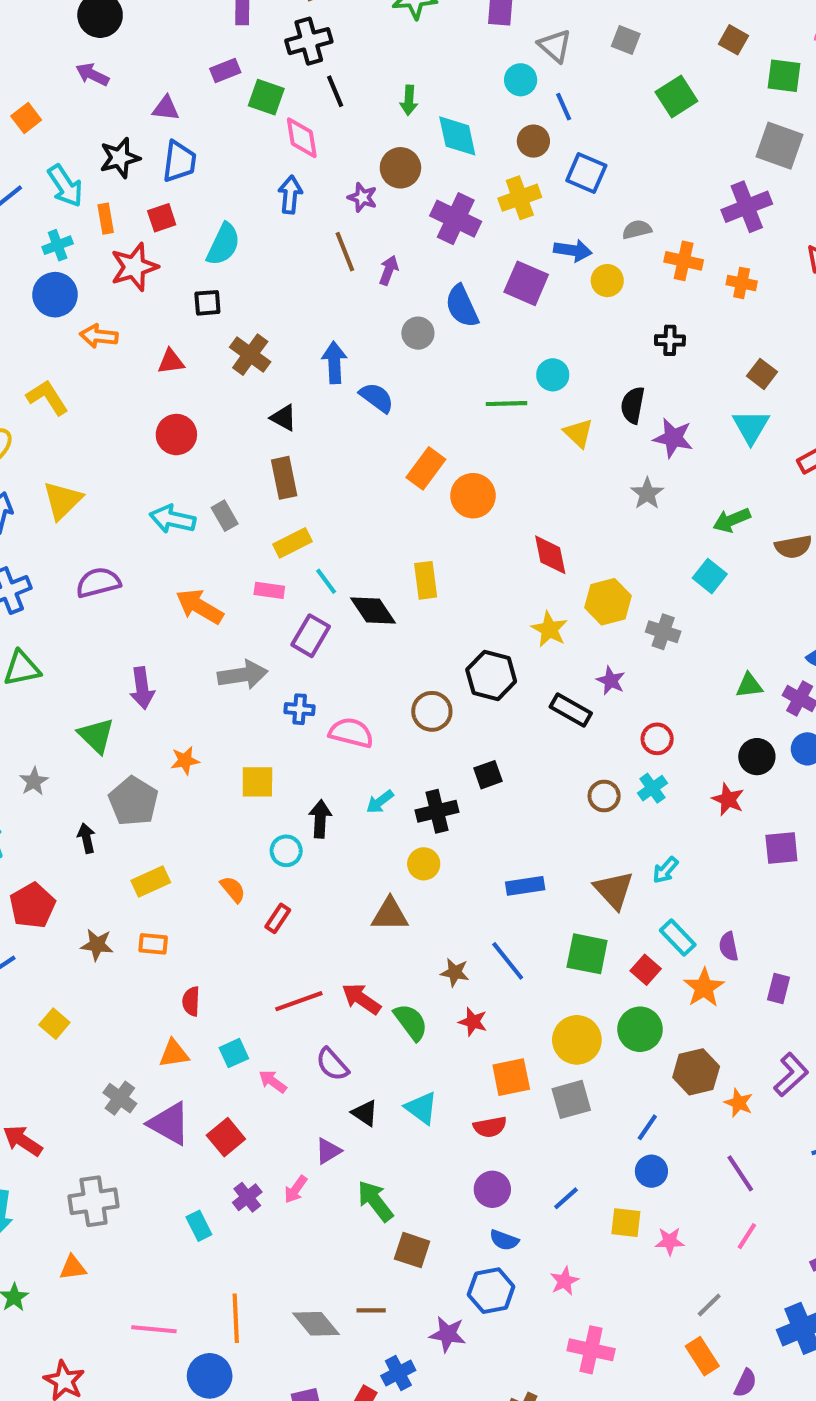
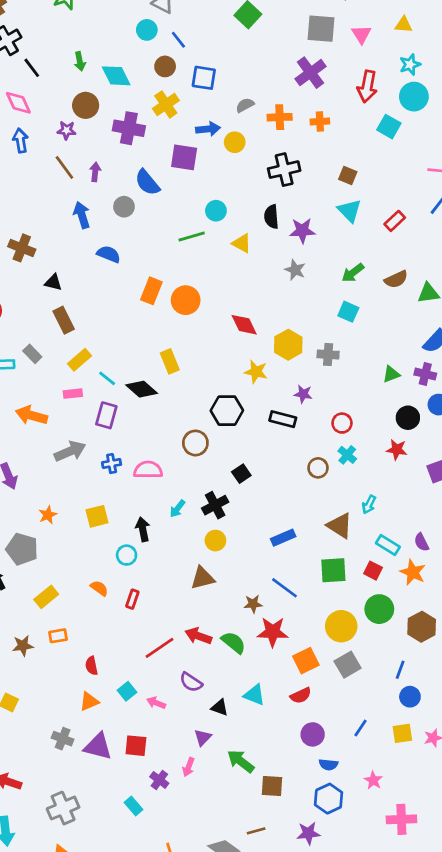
black cross: (670, 340) -> (284, 170), size x1.6
blue arrow: (334, 362) -> (82, 215), moved
red star: (473, 1022) -> (273, 632), size x1.6
red square: (226, 1137) -> (136, 746), turned -30

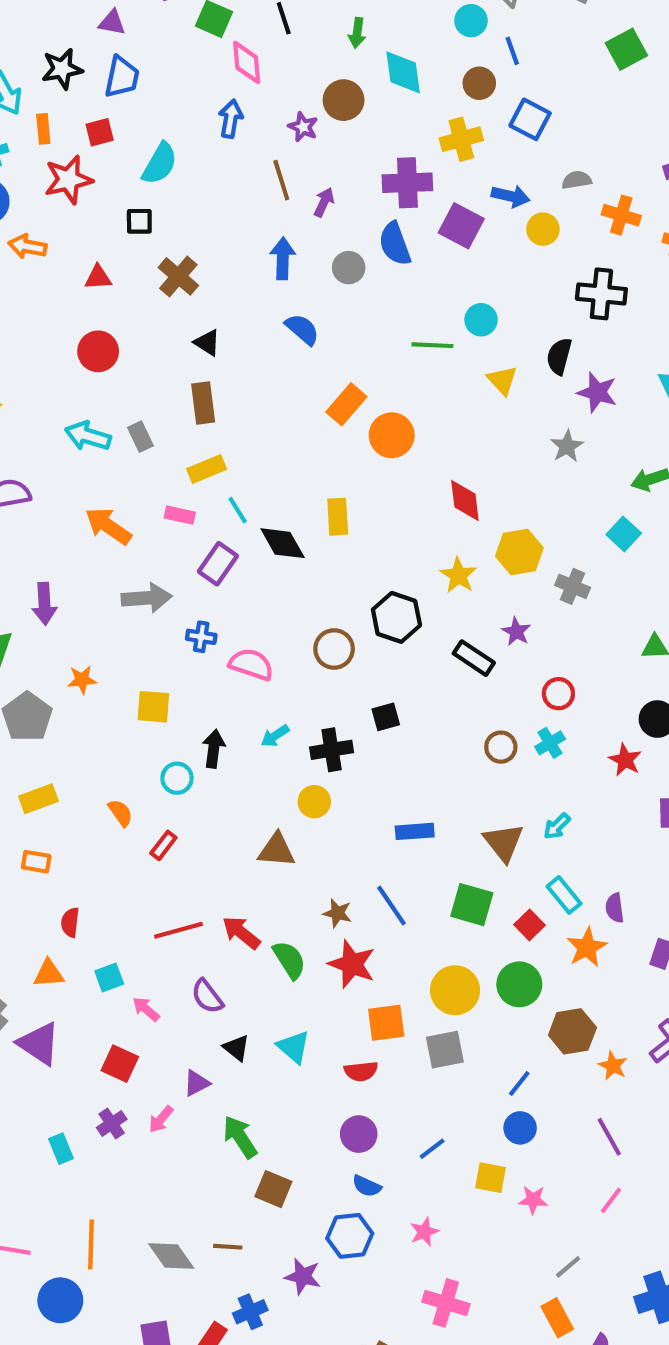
purple cross: (129, 128) -> (407, 183), moved, turned -32
red square: (136, 746) -> (120, 1064), moved

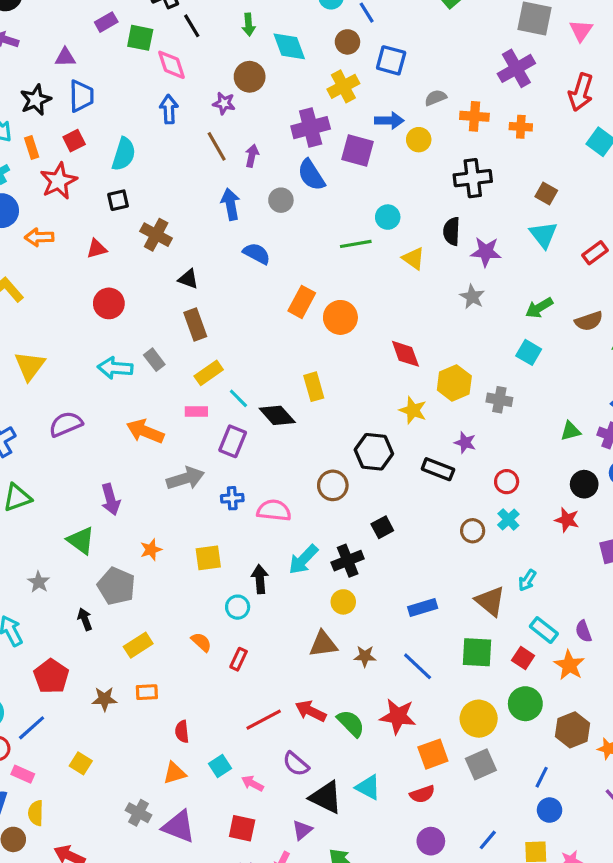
cyan arrow: (275, 736) -> (303, 560), size x1.5
brown star: (337, 913) -> (365, 656), moved
black triangle: (236, 1048) -> (326, 797), size x1.6

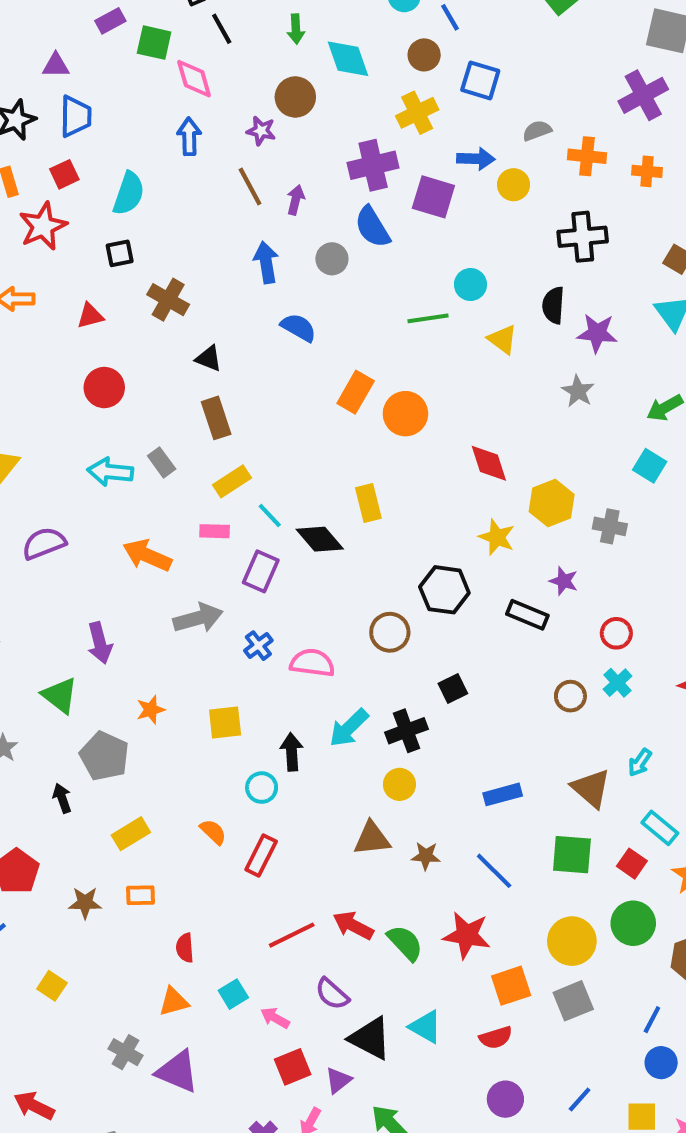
blue cross: (232, 498) -> (258, 646), turned -35
red rectangle: (239, 659) -> (261, 855), size x1.4
red square: (242, 828) -> (293, 1067), moved, turned -36

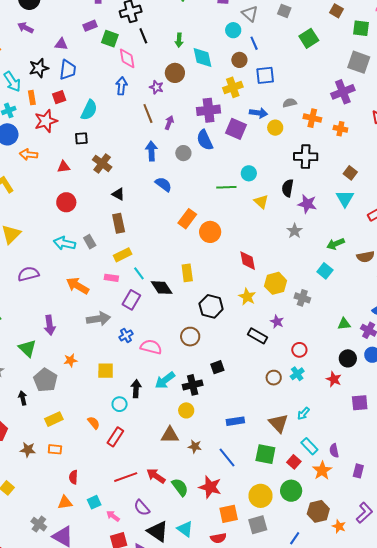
blue square: (480, 80) -> (265, 75), turned -30
black hexagon: (444, 590) -> (211, 306), moved

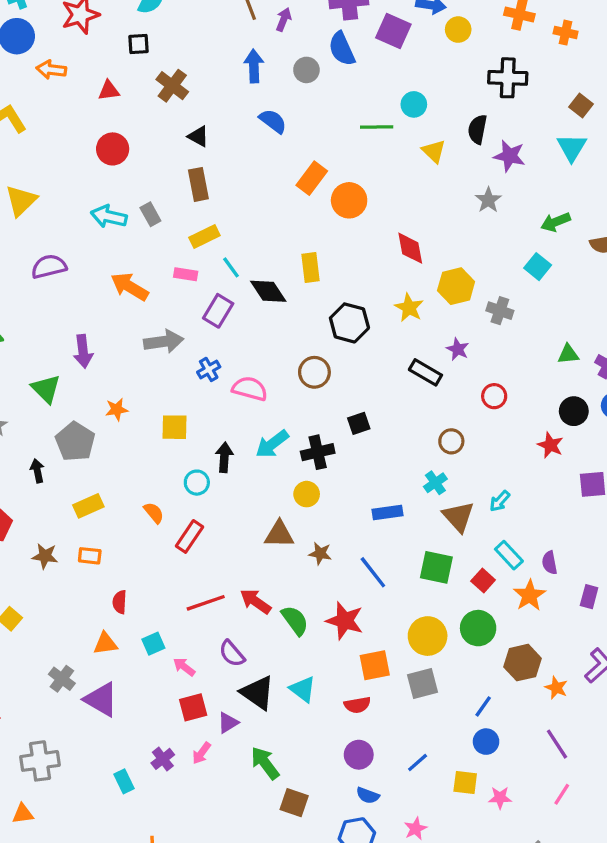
cyan cross: (297, 374) -> (435, 483), moved

